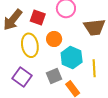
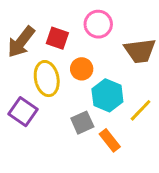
yellow line: (94, 68) -> (141, 110), turned 48
purple square: (22, 77) -> (23, 112), moved

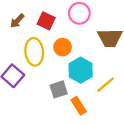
brown arrow: (21, 42) -> (17, 21), size x0.6

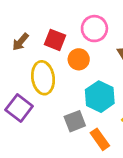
orange circle: (63, 47) -> (79, 59), moved

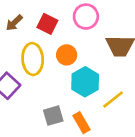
orange circle: (79, 59) -> (67, 55), moved
gray square: (75, 121) -> (53, 116), moved

